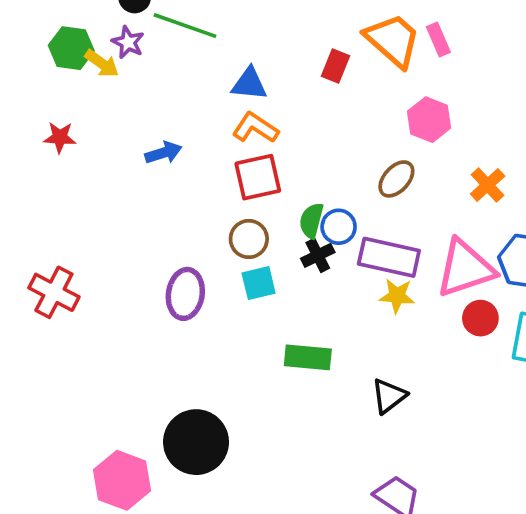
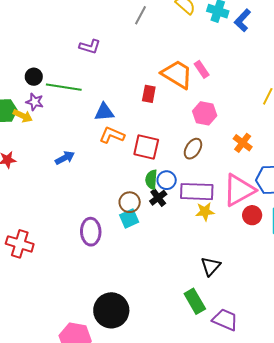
red square: (258, 177) -> (146, 147), moved, turned 36
brown circle: (249, 239) -> (130, 202), moved
green rectangle: (308, 357) -> (195, 301), moved, turned 65

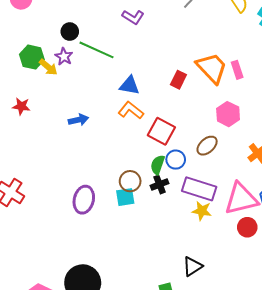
blue circle: (167, 180) -> (176, 160), moved

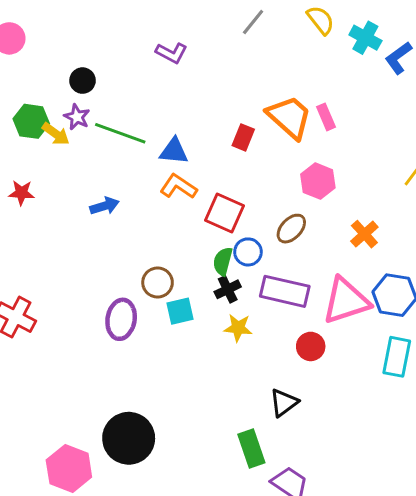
green line: (96, 50) -> (120, 133), moved
brown circle: (130, 181) -> (158, 282), moved
yellow star: (202, 211) -> (238, 328), moved
red circle: (247, 227) -> (311, 346), moved

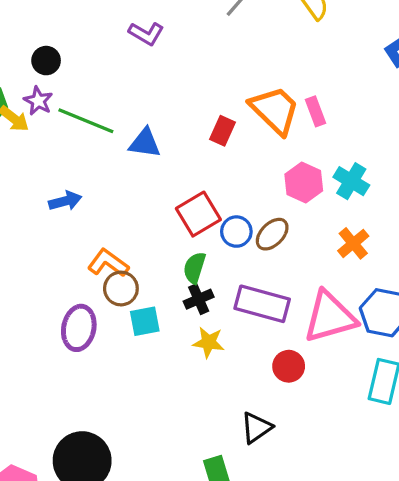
cyan cross: (365, 38) -> (351, 181), moved
orange L-shape: (178, 186) -> (108, 263), moved
red square: (224, 213) -> (198, 214), turned 33
blue circle: (248, 252) -> (236, 232), moved

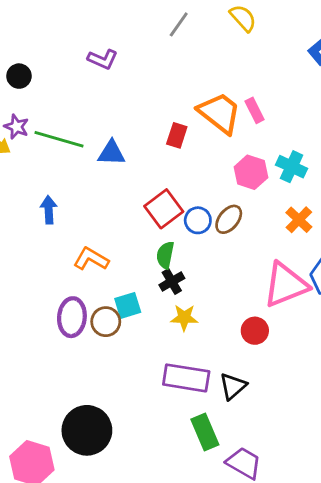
black circle: (46, 61) -> (19, 76), moved
blue arrow: (65, 201) -> (49, 210), turned -72
brown circle: (121, 288) -> (106, 322), moved
purple rectangle: (262, 304) -> (186, 378), moved

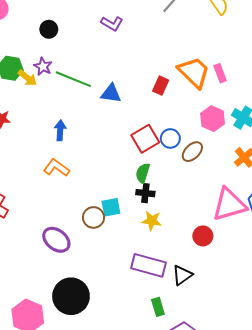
blue circle: (198, 220) -> (170, 138), moved
orange L-shape: (91, 259) -> (56, 168), moved
black cross: (172, 282) -> (145, 193), turned 30
purple ellipse: (72, 317) -> (56, 240), moved, turned -64
green rectangle: (205, 432) -> (158, 307), size x0.7

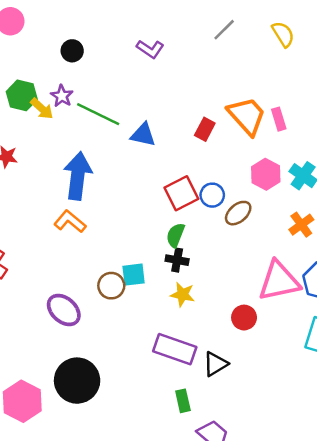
blue arrow: (60, 130) -> (78, 176), size x1.8

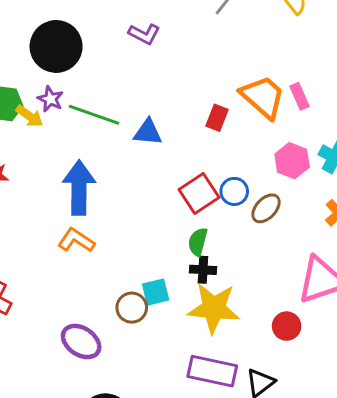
black circle: (72, 51) -> (56, 46), size x2.0
yellow star: (183, 295) -> (214, 308), size x1.8

